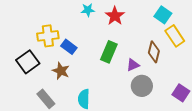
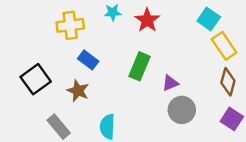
yellow cross: (48, 36) -> (70, 25), moved
brown diamond: (154, 52) -> (228, 82), moved

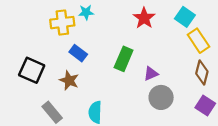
cyan star: (113, 12) -> (86, 12), moved
red star: (147, 20) -> (144, 18), moved
black square: (36, 79) -> (32, 70), turned -30

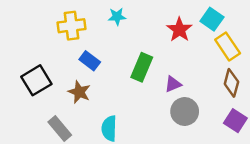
cyan star: (86, 12) -> (117, 17), moved
red star: (144, 18) -> (179, 30), moved
black square: (32, 70) -> (36, 80), turned 35

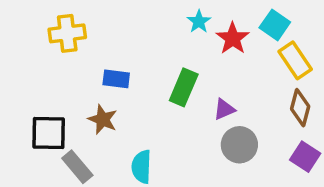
cyan star: (117, 17) -> (199, 22), moved, turned -30
yellow cross: (71, 26) -> (67, 33), moved
blue rectangle: (90, 61) -> (116, 79), turned -30
black square: (36, 80) -> (49, 133), moved, turned 32

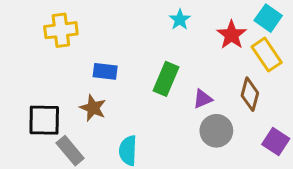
cyan square: (275, 25) -> (268, 18), moved
red star: (233, 38) -> (232, 35), moved
brown diamond: (300, 108) -> (250, 94), moved

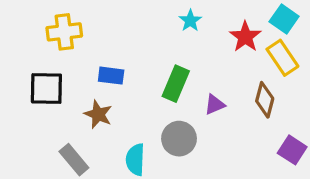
black square: (44, 120) -> (46, 88), moved
gray circle: (216, 131) -> (179, 139), moved

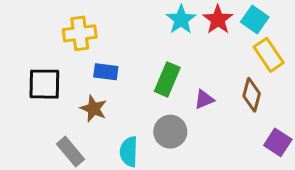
cyan square: (284, 19) -> (255, 20), moved
cyan star: (190, 21) -> (181, 20), size x1.4
yellow cross: (64, 32) -> (80, 33), moved
red star: (245, 37) -> (218, 20), moved

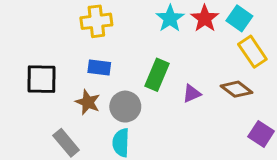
yellow cross: (80, 33) -> (96, 21), moved
brown diamond: (252, 95) -> (237, 89), turned -68
gray circle: (170, 132) -> (125, 107), moved

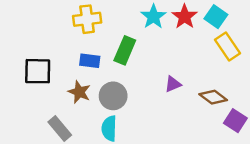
green rectangle: (157, 75) -> (125, 50), moved
brown diamond: (237, 89) -> (213, 97), moved

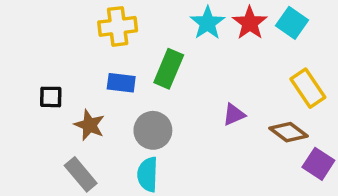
yellow rectangle: (228, 46) -> (308, 88), moved
black square: (38, 71) -> (51, 97), size x0.6
brown star: (79, 92) -> (89, 125), moved

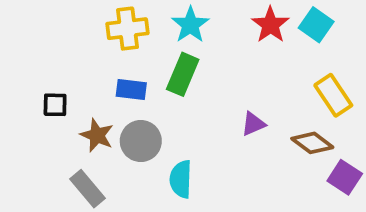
cyan star: (207, 23) -> (190, 25), moved
gray circle: (153, 130) -> (141, 141), moved
cyan semicircle: (148, 174) -> (181, 179), moved

